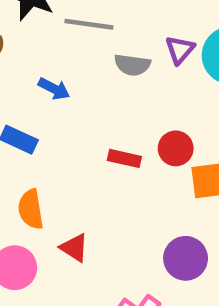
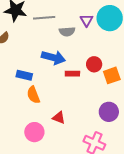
blue arrow: (54, 89) -> (53, 57), moved, size x1.6
orange semicircle: (31, 209) -> (33, 95), moved

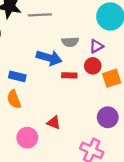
purple triangle: (87, 20) -> (96, 46), moved, turned 32
gray semicircle: (67, 32) -> (70, 42), moved
orange semicircle: (33, 95) -> (14, 99), moved

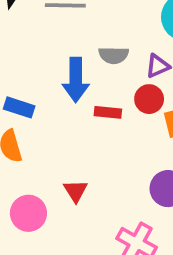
blue arrow: (49, 58) -> (76, 80), turned 70
red triangle: (54, 123) -> (76, 191), turned 32

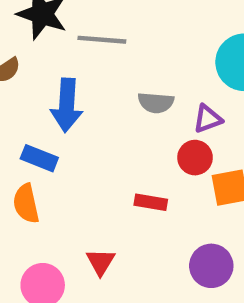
blue arrow: (76, 80) -> (67, 105), moved
red rectangle: (108, 112) -> (151, 202), moved

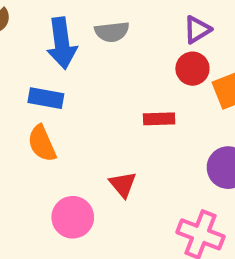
gray semicircle: (156, 103) -> (112, 32), moved

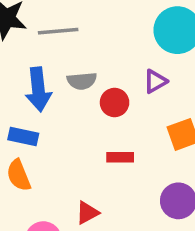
red circle: (192, 69) -> (115, 102), moved
red triangle: (123, 184) -> (87, 213), turned 40

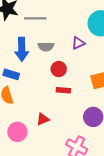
purple triangle: (155, 81) -> (78, 43), moved
red circle: (115, 102) -> (59, 69), moved

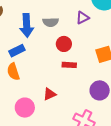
blue rectangle: (11, 74) -> (17, 51), turned -42

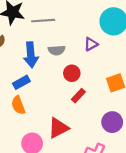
red rectangle: (69, 65) -> (78, 96), turned -48
red triangle: (50, 94) -> (58, 128), size x1.5

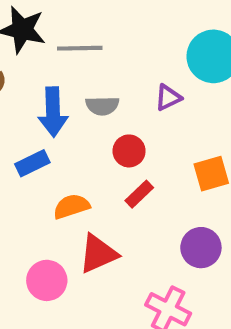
orange semicircle: (18, 105) -> (71, 206), moved, turned 90

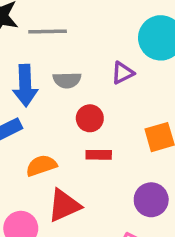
red rectangle: (139, 194) -> (99, 155), turned 45

